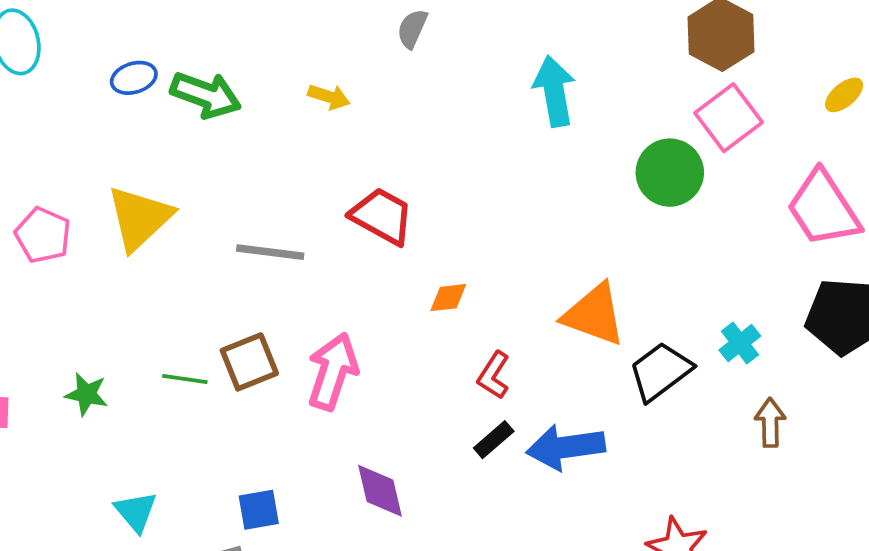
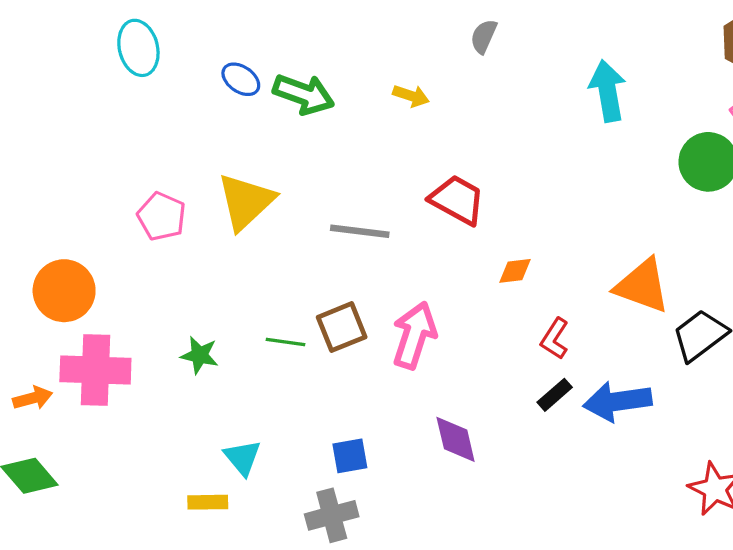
blue ellipse: (134, 78) -> (241, 79), turned 51

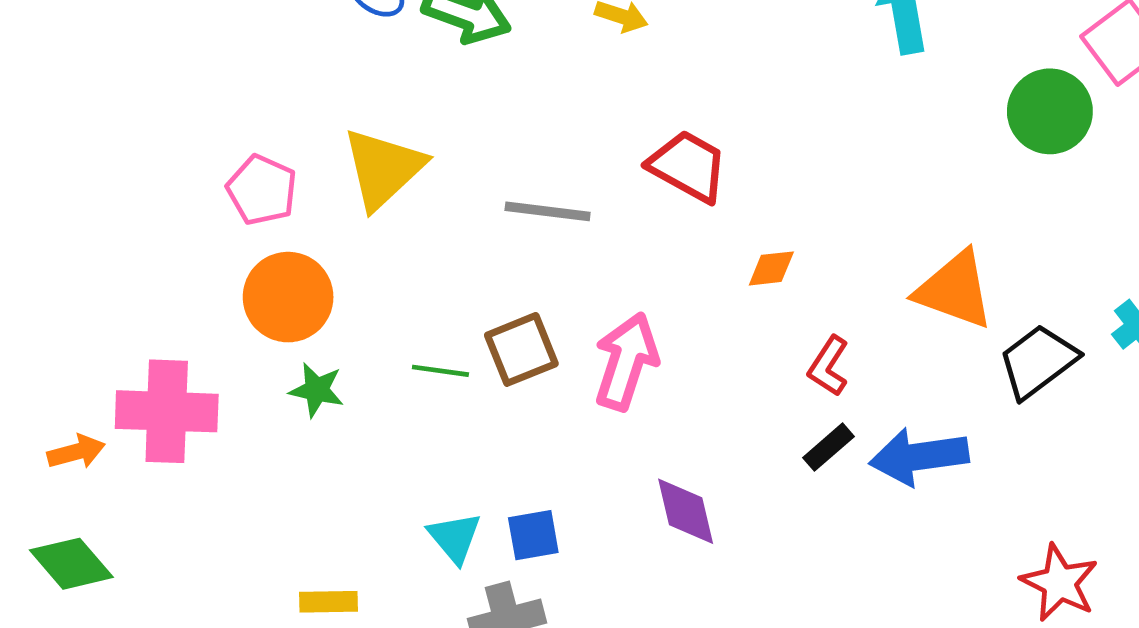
orange circle: (64, 291) -> (288, 297), moved
cyan triangle: (242, 458) -> (455, 538), moved

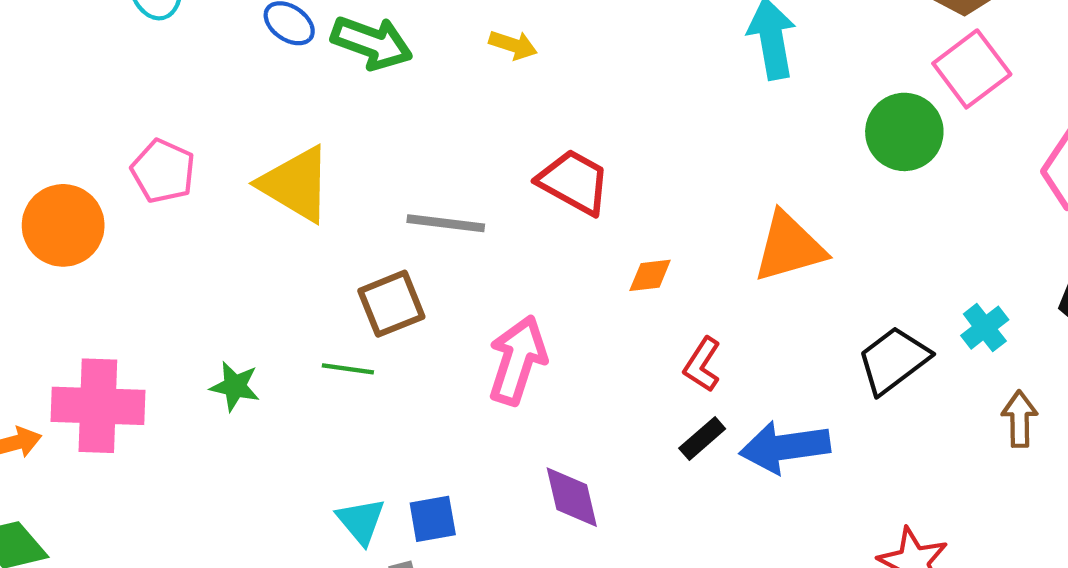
yellow triangle: (383, 168) -> (296, 184), turned -46
pink pentagon: (262, 190) -> (163, 171), moved
orange triangle: (955, 290) -> (789, 247), moved, turned -36
orange circle: (288, 297) -> (63, 225), moved
brown square: (521, 349) -> (391, 304), moved

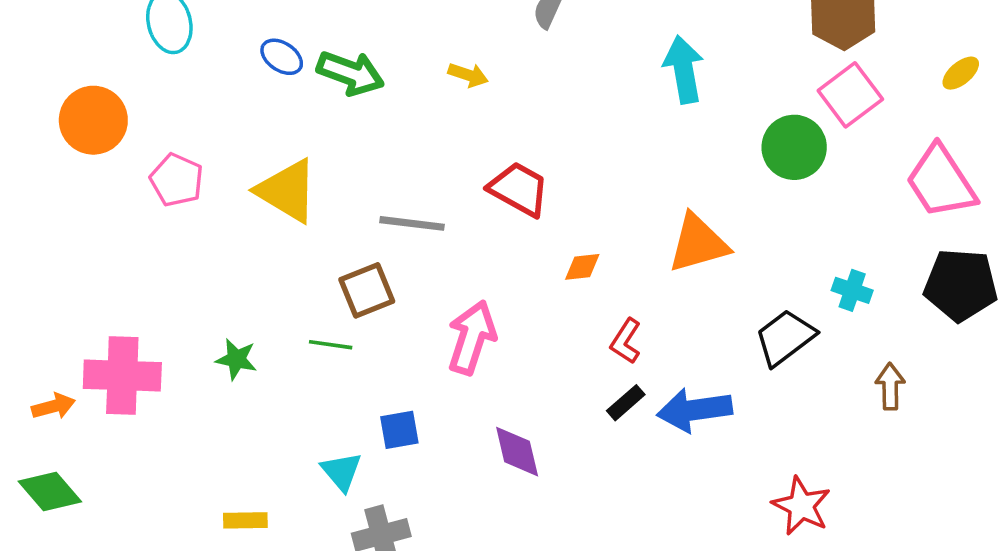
orange circle: (63, 225) -> (93, 120), moved
cyan cross: (985, 328) -> (852, 290), moved, turned -33
blue square: (433, 519) -> (399, 430), moved

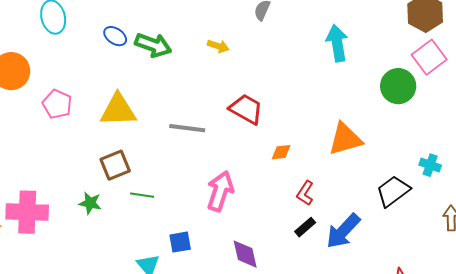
yellow triangle: (287, 191) -> (118, 110), turned -33
brown square: (367, 290) -> (115, 165), moved
blue arrow: (695, 410) -> (343, 231), turned -39

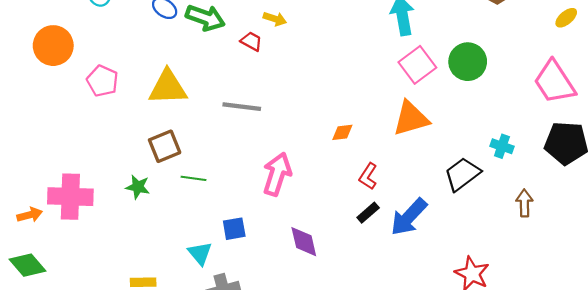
pink square: (429, 57) -> (417, 65), moved
red trapezoid: (246, 109) -> (251, 41), moved, size x0.6

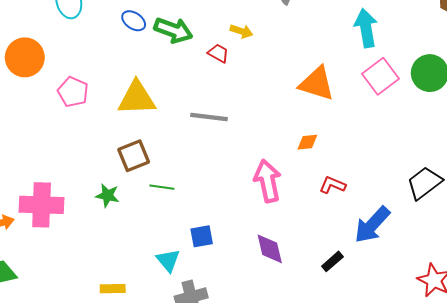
orange triangle: (411, 118) -> (317, 84), moved, turned 33
pink arrow: (277, 174) -> (268, 181), moved, turned -30
red L-shape: (368, 176) -> (332, 185), turned 80
black rectangle: (368, 213) -> (332, 261), moved

